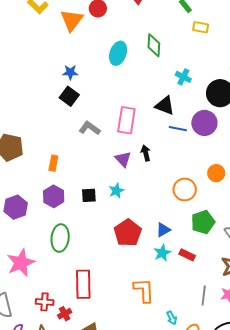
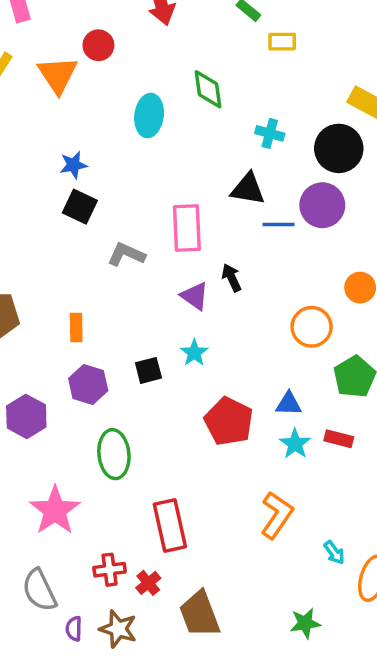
blue triangle: (163, 230) -> (289, 404), turned 42
orange L-shape: (144, 290) -> (277, 515), turned 48

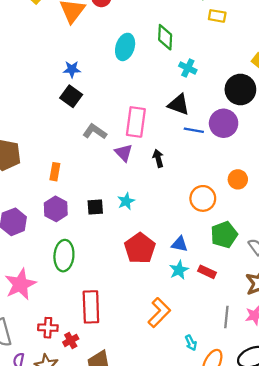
cyan cross: (270, 133) -> (188, 68), moved
purple triangle: (195, 296) -> (124, 153), moved

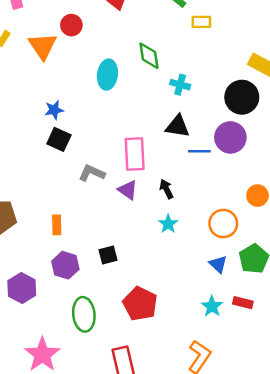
cyan star: (126, 201) -> (168, 224), moved
blue triangle: (180, 244) -> (218, 264), moved, turned 42
red pentagon: (140, 248) -> (140, 304), moved

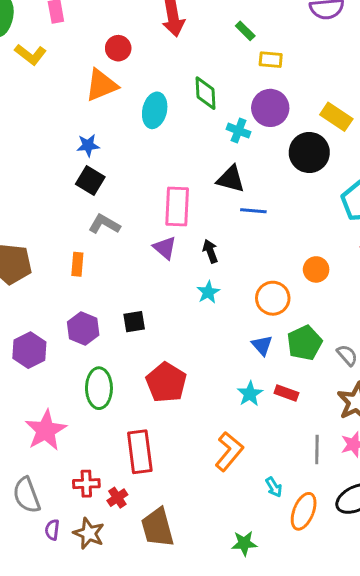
orange triangle: (43, 46) -> (101, 85), moved, turned 36
purple circle: (230, 137) -> (270, 108), moved
gray L-shape: (92, 173) -> (104, 224), moved
orange rectangle: (57, 225) -> (77, 264), moved

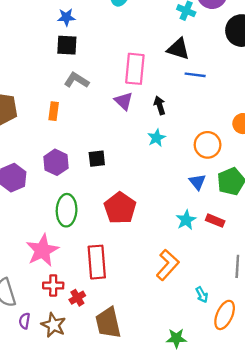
black square: (90, 181) -> (67, 45), turned -30
pink star: (46, 430) -> (42, 250), moved

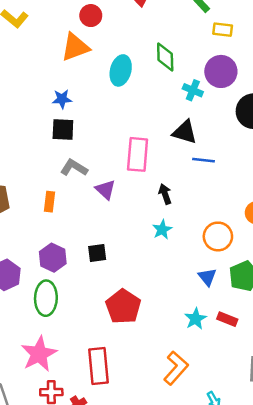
purple triangle: (124, 101) -> (105, 190), moved
green ellipse: (67, 210) -> (46, 298), moved

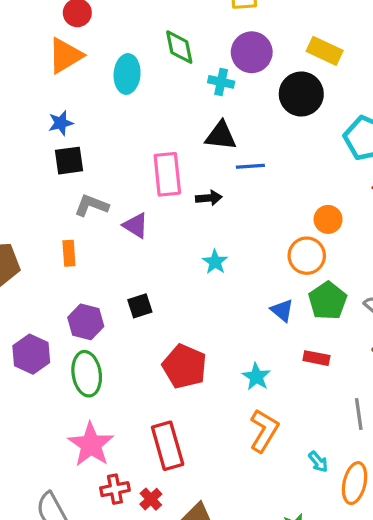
black arrow: (165, 194) -> (209, 198), moved, turned 114
orange circle: (218, 236) -> (307, 256), moved
cyan star: (195, 319) -> (256, 377), moved

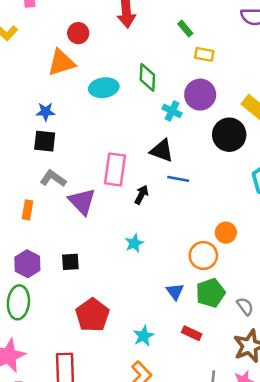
cyan ellipse: (127, 74) -> (104, 88), turned 64
black arrow: (209, 198) -> (141, 195), turned -72
purple triangle: (136, 225) -> (82, 201), size x1.4

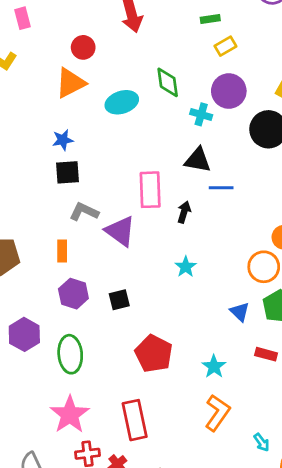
green rectangle: (185, 29) -> (210, 19), moved, turned -49
yellow rectangle: (204, 54) -> (225, 46), turned -30
purple hexagon: (27, 264) -> (73, 294), moved

